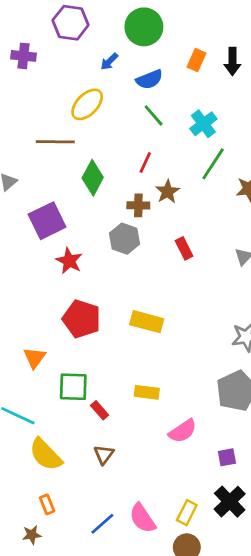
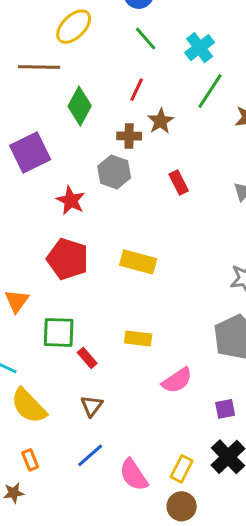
red star: (69, 261) -> (71, 200), moved
blue line: (102, 524) -> (90, 455), moved

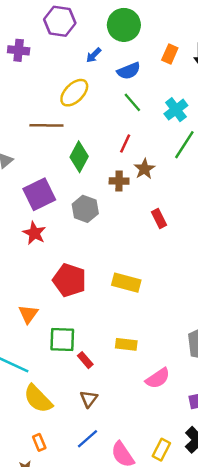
gray hexagon: (114, 172) -> (85, 209), moved
red star: (71, 200) -> (34, 233), moved

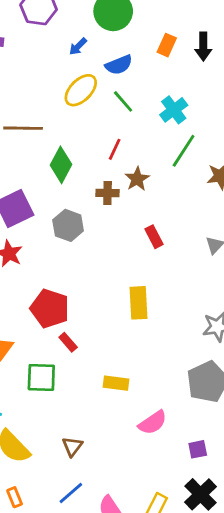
yellow ellipse: (74, 93) -> (81, 90), moved
yellow rectangle: (126, 283) -> (139, 303), moved, turned 72
red rectangle: (85, 360) -> (68, 342), moved

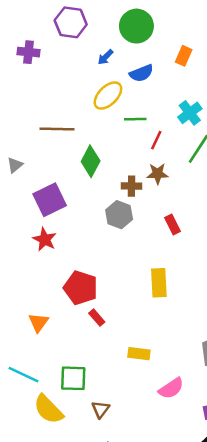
green line: (123, 101) -> (135, 119), moved, turned -50
red line: (115, 149) -> (156, 140), moved
brown star: (137, 179) -> (158, 174), turned 30
gray hexagon: (68, 225) -> (119, 215), moved
green square: (41, 377) -> (73, 378), moved

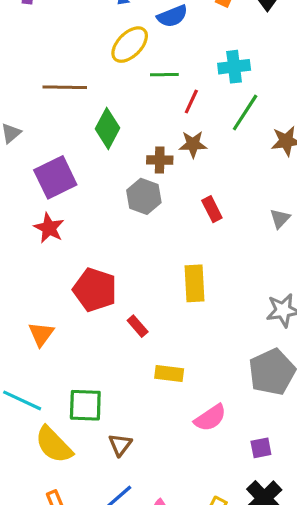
cyan cross: (190, 113) -> (234, 67), turned 30
red rectangle: (97, 318) -> (138, 326), moved

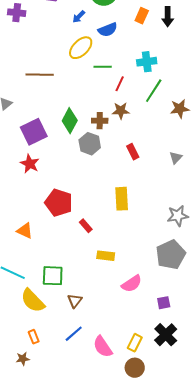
green diamond: (108, 128) -> (70, 121), moved
orange triangle: (41, 334) -> (25, 231), turned -42

